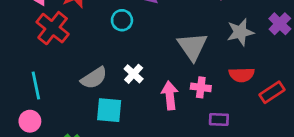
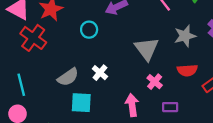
pink cross: (201, 87) -> (155, 82), turned 35
pink arrow: (170, 95) -> (132, 105), moved

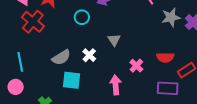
gray star: (185, 36) -> (171, 17), moved
gray triangle: (147, 49) -> (114, 40), moved, size x0.6
purple rectangle: (170, 107) -> (168, 88), moved, size x1.5

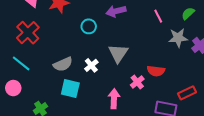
red cross: (33, 22) -> (28, 33), moved
gray triangle: (114, 40) -> (118, 53), size x1.5
red semicircle: (165, 57) -> (156, 71), moved
cyan line: (20, 62) -> (21, 63), turned -48

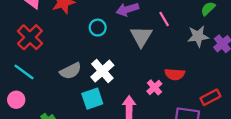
pink line: (158, 16) -> (164, 19), moved
gray triangle: (118, 53) -> (141, 37), moved
white cross: (91, 65) -> (102, 71), size x1.5
cyan square: (70, 88) -> (92, 99), moved, turned -30

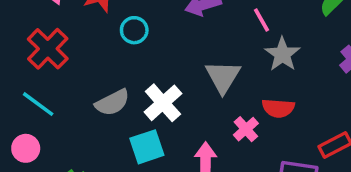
cyan circle: (98, 28) -> (134, 30), moved
gray star: (198, 36) -> (282, 54), moved, turned -30
gray triangle: (141, 37) -> (223, 77), moved

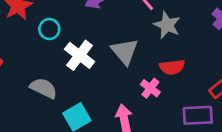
gray semicircle: (112, 103) -> (44, 88), turned -116
white cross: (163, 103) -> (80, 55), moved

